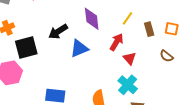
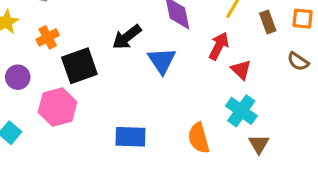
blue triangle: (79, 48) -> (162, 61), turned -36

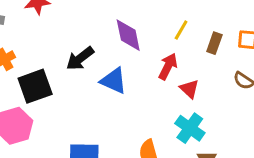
brown rectangle: (268, 22) -> (214, 43), turned 40
blue triangle: (162, 61) -> (114, 81), turned -32

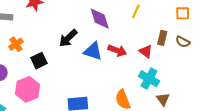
brown rectangle: (214, 43) -> (162, 38), moved
red arrow: (168, 66) -> (117, 50), moved, turned 90
black square: (35, 86) -> (39, 61), size x0.7

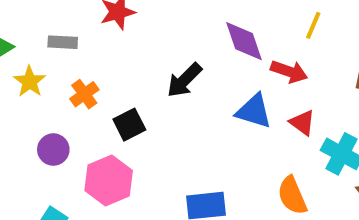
red arrow: (117, 50) -> (289, 72), moved
blue triangle: (93, 51) -> (254, 111), moved
red triangle: (146, 51) -> (302, 123), moved

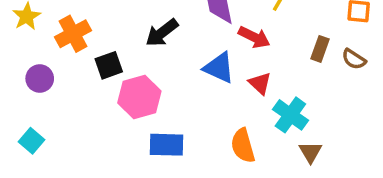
orange cross: (84, 94) -> (73, 34), size x1.4
pink hexagon: (109, 181) -> (139, 97), moved

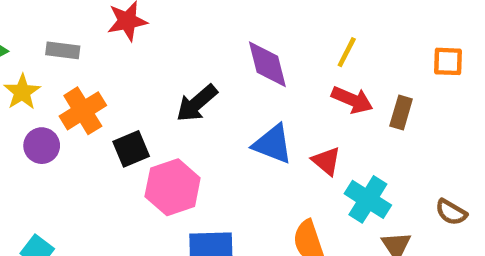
red arrow: (254, 37) -> (352, 100), moved
brown semicircle: (354, 59) -> (451, 212), moved
purple circle: (40, 78) -> (42, 146), moved

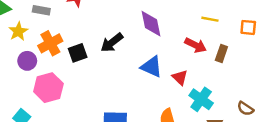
yellow line: (347, 52) -> (210, 19), moved, turned 70
black square: (131, 149) -> (78, 53), moved
pink hexagon: (173, 187) -> (48, 88), moved

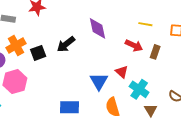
blue triangle: (151, 67) -> (99, 81), moved, turned 36

